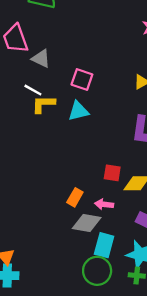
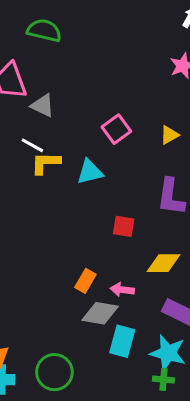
pink square: (82, 80) -> (116, 129), moved, turned 35
red square: (112, 173) -> (124, 226), moved
green circle: (97, 271) -> (54, 372), moved

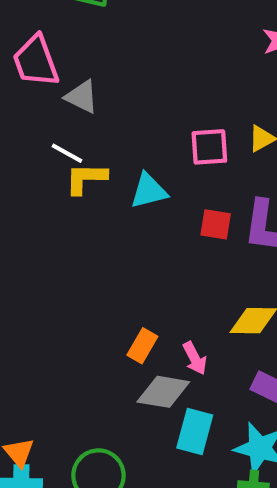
pink square: (116, 129) -> (209, 147), moved, turned 32
red square: (124, 226) -> (216, 224), moved
pink arrow: (122, 290) -> (195, 358), turned -125

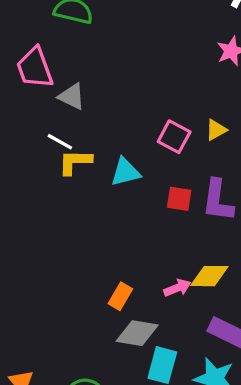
pink square: (209, 147) -> (174, 137), turned 32
pink arrow: (195, 358) -> (177, 288), moved, turned -84

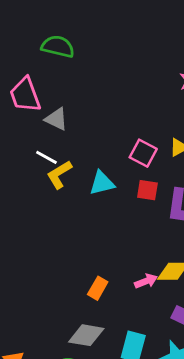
yellow L-shape: (75, 162) -> (59, 174), turned -32
red square: (179, 199) -> (147, 190), moved
gray diamond: (137, 333) -> (86, 335), moved

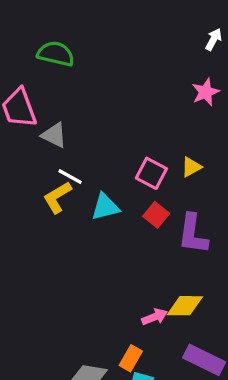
white line: (46, 157) -> (70, 177), moved
red square: (147, 190) -> (156, 215), turned 30
orange rectangle: (98, 288) -> (131, 358), moved

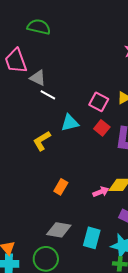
white line: (70, 177) -> (48, 95), moved
yellow L-shape: (57, 197) -> (42, 141), moved
orange rectangle: (131, 358) -> (61, 187), moved

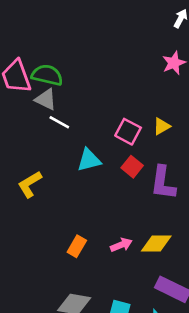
green semicircle: (39, 27) -> (47, 75), moved
yellow L-shape: (42, 141) -> (30, 184), moved
pink arrow: (101, 192) -> (121, 245), moved

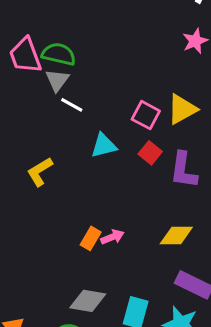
gray triangle: (46, 99) -> (57, 80), turned 40
yellow triangle: (162, 126) -> (182, 109), size x1.6
pink arrow: (121, 245) -> (112, 237), moved

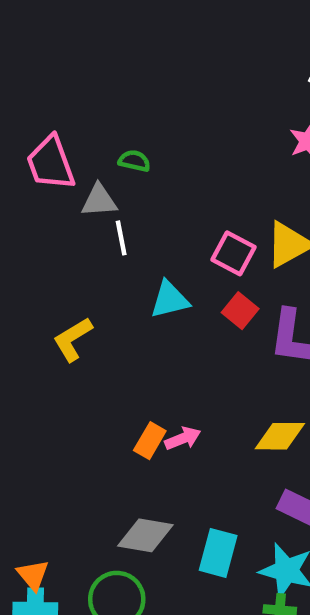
green semicircle: (59, 54) -> (134, 161), moved, size x0.6
gray triangle: (57, 80) -> (99, 200), turned 50
white line: (72, 105) -> (121, 238), turned 50

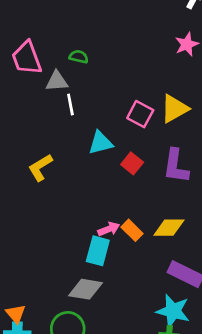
red square: (240, 311) -> (132, 163), moved
orange rectangle: (150, 441) -> (132, 230), moved, turned -75
cyan rectangle: (218, 553) -> (98, 251), moved

